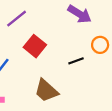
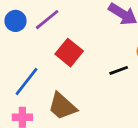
brown trapezoid: (46, 91) -> (62, 106), moved

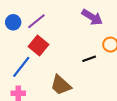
red square: (69, 53) -> (38, 46), moved
brown trapezoid: (62, 106) -> (61, 85), moved

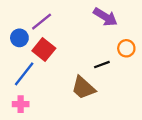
blue circle: (13, 22) -> (19, 38), moved
brown trapezoid: (61, 85) -> (83, 88), moved

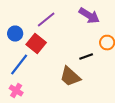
purple line: (42, 22) -> (46, 20), moved
pink cross: (21, 104) -> (16, 91), turned 32

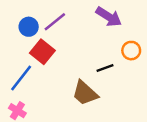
blue circle: (15, 34) -> (29, 27), moved

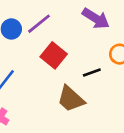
red square: (42, 52) -> (54, 55), moved

